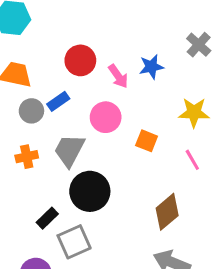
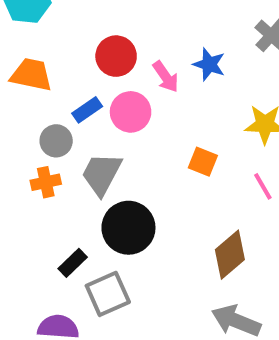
blue star: (151, 67) -> (209, 64), turned 30
gray circle: (31, 111) -> (56, 141), moved
pink circle: (106, 117) -> (131, 112), moved

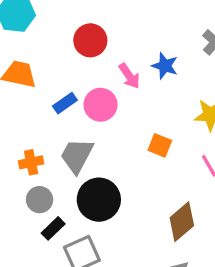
red circle: (116, 56) -> (90, 40), moved
gray circle: (56, 141) -> (40, 200), moved

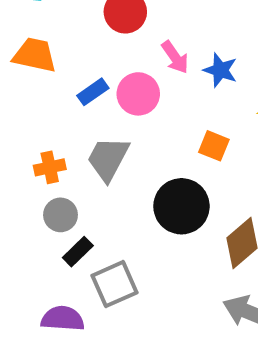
blue star: (165, 66) -> (220, 70), moved
black circle: (99, 200) -> (181, 206), moved

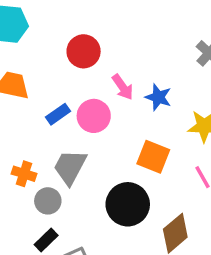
orange square: (214, 146) -> (153, 157), size x1.4
orange cross: (50, 167) -> (24, 174), turned 30
gray circle: (61, 215) -> (48, 201), moved

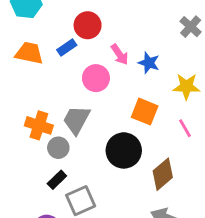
blue rectangle: (58, 114) -> (67, 47), moved
orange cross: (24, 174) -> (39, 125), size x1.4

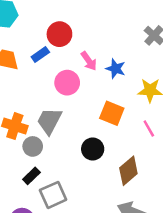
black circle: (124, 150) -> (93, 149), size x0.7

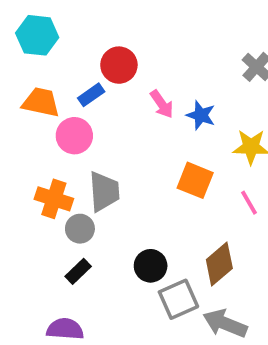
pink circle: (67, 83) -> (74, 136), moved
gray trapezoid: (49, 121) -> (104, 191), turned 148
black circle: (93, 149) -> (151, 266), moved
gray square: (53, 195) -> (178, 299), moved

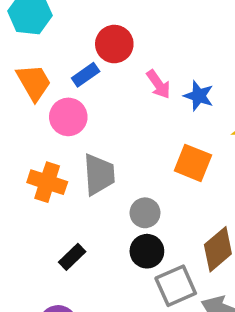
orange trapezoid: (41, 102) -> (34, 82), turned 48
gray circle: (80, 229) -> (145, 213), moved

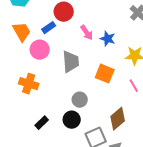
gray trapezoid: (99, 174) -> (71, 62), moved
black circle: (147, 251) -> (72, 120), moved

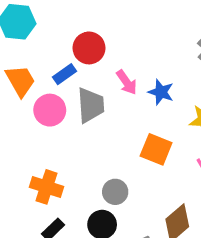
gray trapezoid: (71, 62) -> (91, 105), moved
orange cross: (29, 84) -> (46, 187), moved

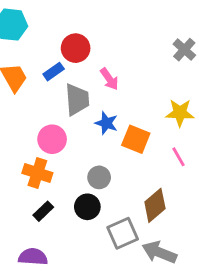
blue star: (161, 92) -> (106, 123), moved
pink circle: (50, 110) -> (52, 139), moved

